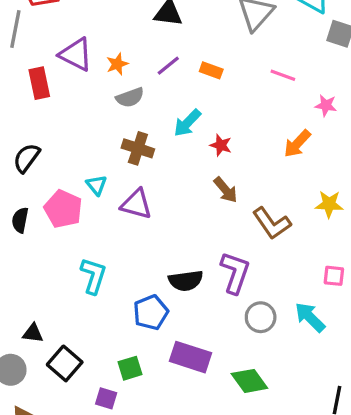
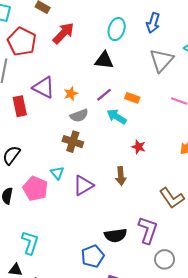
cyan arrow: (187, 123) -> (117, 117), moved, turned 78
brown cross: (138, 148) -> (73, 142), moved
brown arrow: (226, 190) -> (121, 176), moved, turned 36
purple triangle: (136, 204) -> (83, 185), turned -45
cyan L-shape: (93, 276) -> (30, 243), moved

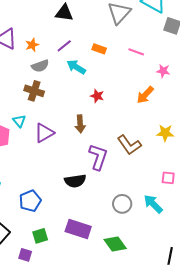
orange rectangle: (132, 98) -> (99, 49), moved
purple L-shape: (148, 230) -> (98, 157), moved
blue pentagon: (93, 256) -> (30, 201), moved

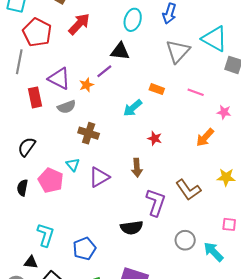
purple line: (64, 46) -> (104, 71), moved
gray semicircle: (40, 66) -> (67, 107), moved
cyan arrow: (76, 67) -> (133, 108), turned -72
gray circle: (122, 204) -> (185, 240), moved

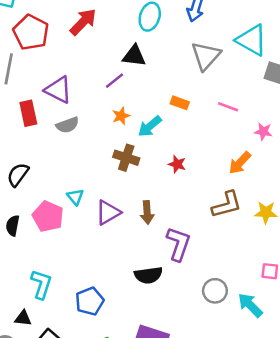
orange star: (86, 85) -> (121, 116), moved
brown cross: (89, 133) -> (126, 158), moved
brown arrow: (137, 168) -> (147, 212), moved
brown L-shape: (188, 190) -> (227, 205), moved, turned -70

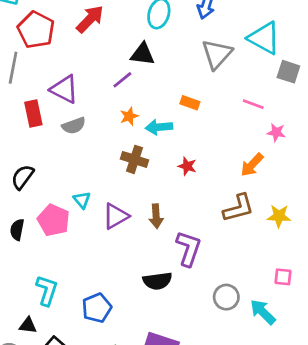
pink line: (228, 107) -> (253, 104), moved
cyan arrow: (150, 126) -> (159, 127), turned 35

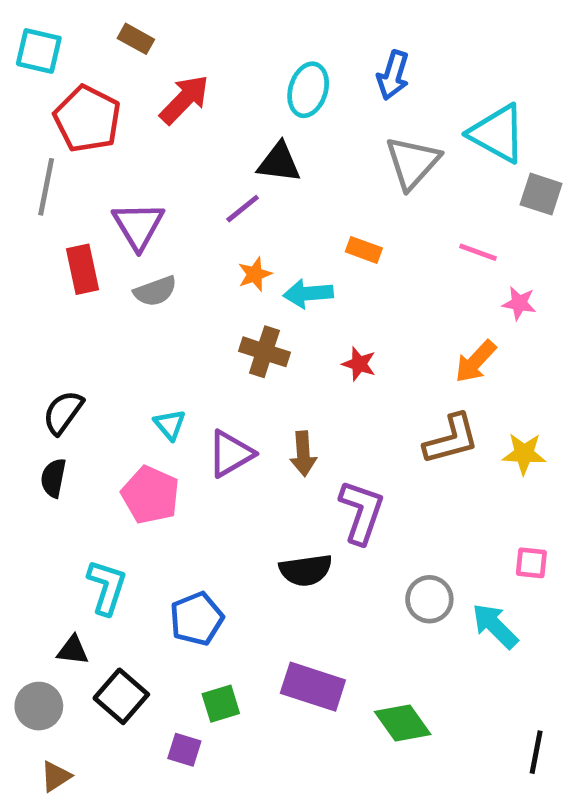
purple triangle: (64, 89) -> (138, 226), turned 32
black semicircle: (22, 177) -> (63, 412), moved
pink pentagon: (54, 220) -> (150, 495), moved

